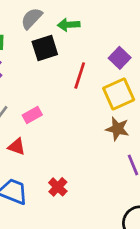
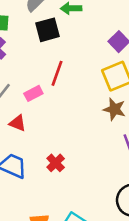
red line: (80, 75) -> (57, 73), moved

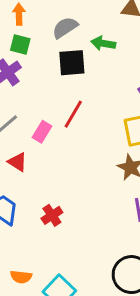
pink rectangle: (33, 93) -> (42, 132), turned -42

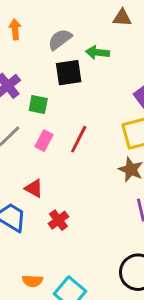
green square: (20, 44) -> (38, 104), moved
red line: (73, 114) -> (79, 139), moved
red triangle: (17, 162) -> (34, 188), moved

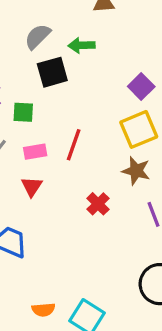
pink rectangle: (44, 141) -> (35, 152), turned 60
red triangle: (34, 188) -> (32, 187), moved, turned 42
red cross: (58, 220) -> (98, 204), moved

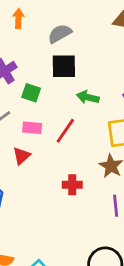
green arrow: (81, 45) -> (88, 97), moved
red cross: (98, 204) -> (72, 185), turned 30

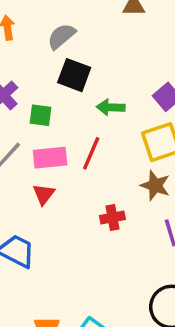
black square: (64, 66) -> (74, 75), turned 32
pink rectangle: (32, 128) -> (50, 158), size x1.4

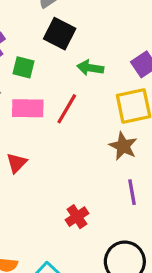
red triangle: (44, 194) -> (17, 163), moved
red cross: (112, 218) -> (77, 217), moved, turned -30

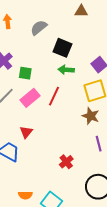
black square: (60, 34) -> (62, 48), moved
pink rectangle: (28, 108) -> (30, 98), turned -36

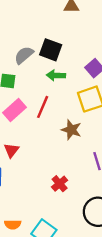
gray semicircle: (39, 28) -> (24, 55), moved
brown star: (91, 116) -> (71, 130), moved

